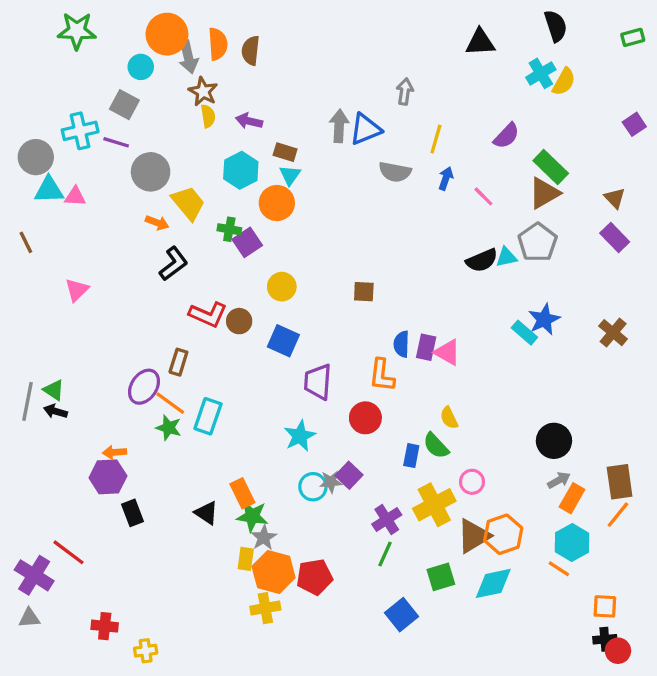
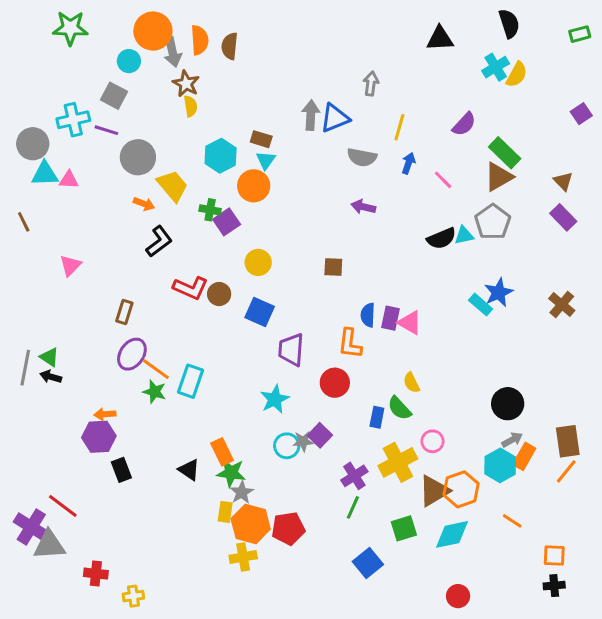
purple arrow: (249, 121) -> (363, 207), moved
brown rectangle: (178, 362) -> (124, 312), moved
cyan hexagon: (572, 542) -> (500, 465), moved
gray triangle: (29, 618) -> (49, 545), moved, size x1.6
red circle: (618, 651) -> (458, 596), moved

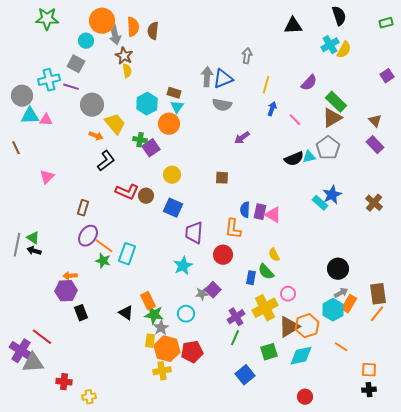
gray semicircle: (362, 157) -> (222, 105), moved
purple arrow: (363, 207) -> (242, 138), turned -49
cyan circle: (287, 446) -> (186, 314), moved

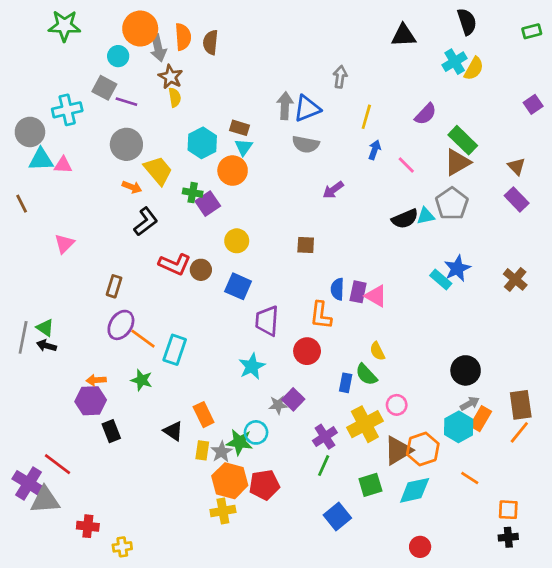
purple line: (71, 87) -> (126, 102), moved
green star: (103, 261) -> (142, 380), moved
green star: (154, 315) -> (239, 442), moved
yellow rectangle: (150, 341) -> (202, 450), moved

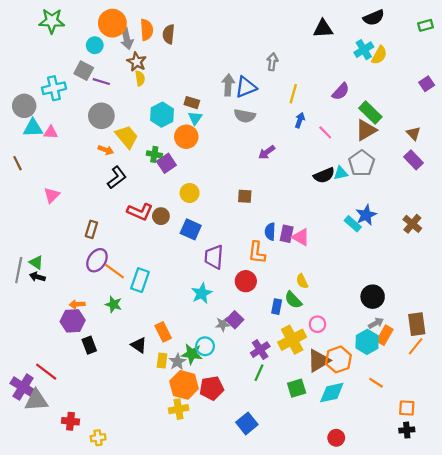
black semicircle: (467, 22) -> (374, 18), turned 85
blue square: (337, 517) -> (247, 423), moved

